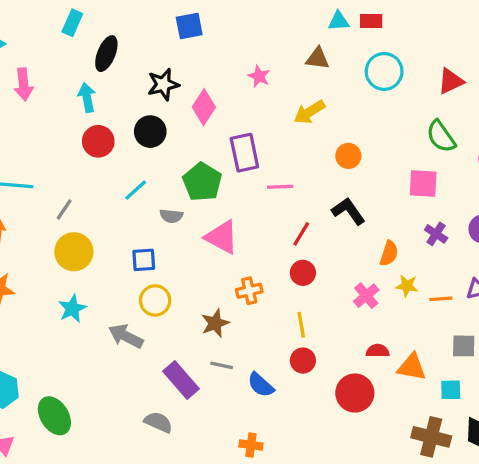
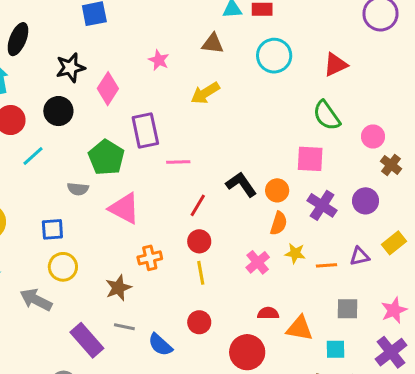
orange circle: (348, 156) -> (277, 190), moved
cyan line: (136, 190) -> (33, 156), moved
purple cross: (436, 234) -> (322, 205), size x1.4
yellow line: (301, 325) -> (201, 273), moved

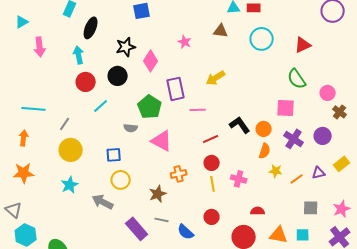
yellow arrow: (205, 93) -> (216, 78), moved
red line: (198, 205) -> (211, 139), turned 35
pink cross: (258, 262) -> (239, 179), moved, turned -35
orange line: (327, 265) -> (297, 179), turned -32
orange triangle: (300, 328) -> (279, 235), moved

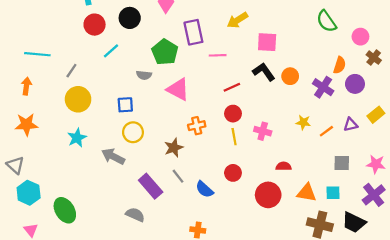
pink square: (286, 108) -> (267, 42), moved
orange semicircle: (265, 151) -> (340, 65), moved
pink star: (342, 209) -> (376, 164), turned 30
gray line: (162, 220) -> (178, 176), turned 40

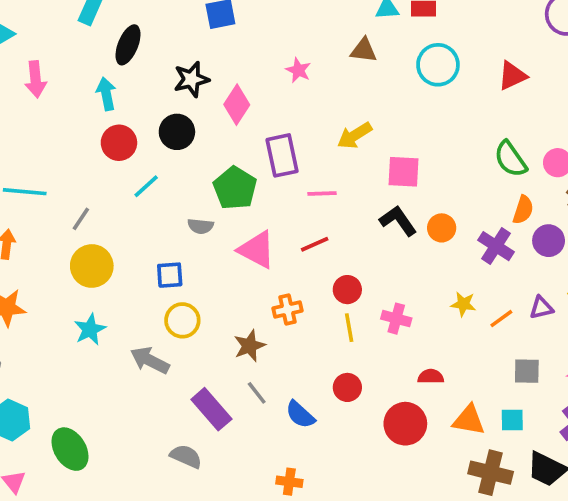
green semicircle: (326, 21) -> (510, 159), moved
red line: (232, 87) -> (315, 244), moved

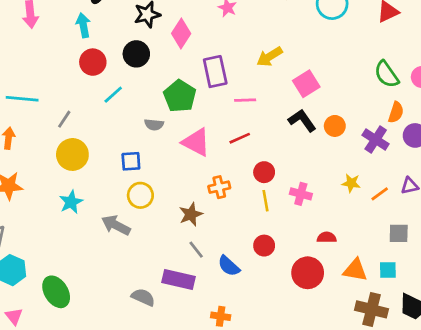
pink square: (404, 172) -> (306, 84), turned -35
purple rectangle: (211, 409) -> (178, 280), moved, turned -36

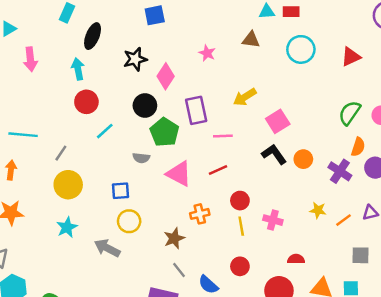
black circle: (136, 54) -> (145, 105), moved
green semicircle: (386, 74) -> (350, 113), turned 70

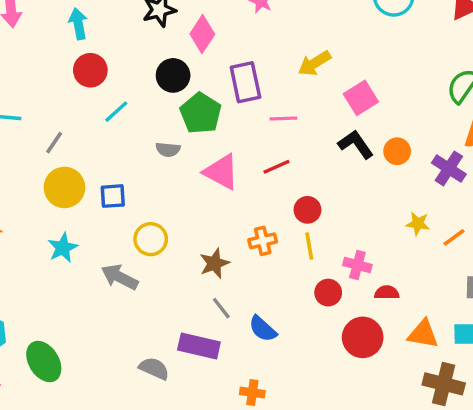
blue square: (121, 191) -> (113, 196), moved
orange cross: (200, 214) -> (263, 241), moved
pink cross: (273, 220) -> (357, 265), moved
red circle: (240, 266) -> (328, 293), moved

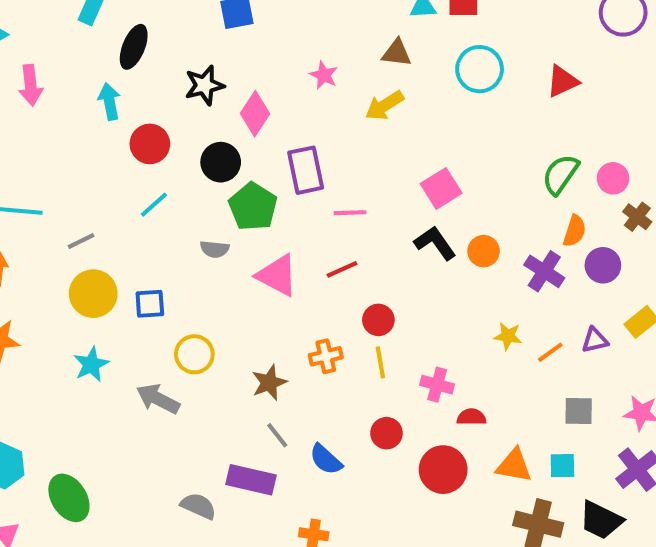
yellow arrow: (314, 63) -> (384, 106), moved
red circle: (90, 70) -> (150, 144), moved
gray line: (54, 143) -> (81, 241), turned 30
red circle: (328, 293) -> (386, 433), moved

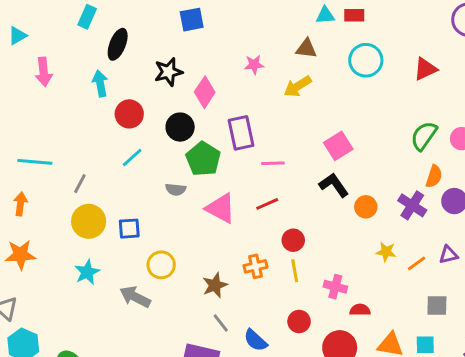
pink star: (324, 75) -> (254, 65), turned -30
gray line: (81, 241) -> (80, 184), turned -36
orange circle: (484, 251) -> (366, 207), moved

